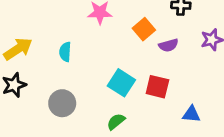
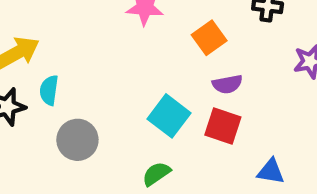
purple semicircle: (168, 45) -> (227, 84), moved
cyan semicircle: (65, 52) -> (49, 90), moved

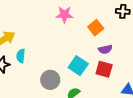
gray circle: (77, 140) -> (50, 80), moved

